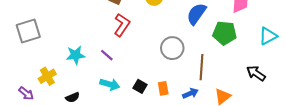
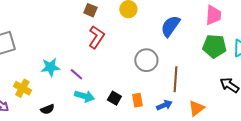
green pentagon: (225, 33) -> (214, 46), moved
purple line: (107, 55) -> (76, 74), moved
yellow cross: (47, 76) -> (22, 88), turned -30

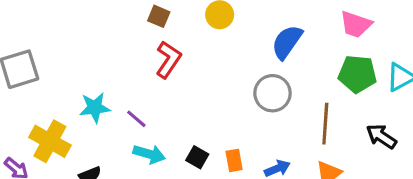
pink trapezoid: (213, 15) -> (356, 24), turned 105
gray circle: (146, 60) -> (272, 93), moved
brown line: (175, 79) -> (325, 124), moved
yellow cross: (22, 88) -> (50, 141), size x1.4

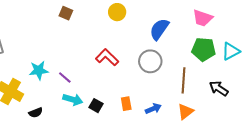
brown square: (159, 16) -> (66, 13), moved
red L-shape: (168, 60) -> (107, 57), moved, turned -80
black square: (197, 157) -> (96, 106), moved

